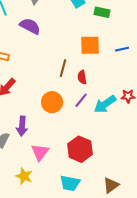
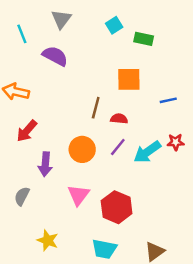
blue line: (122, 49) -> (168, 100), moved
red semicircle: (82, 77) -> (119, 119), turned 104
purple arrow: (22, 126) -> (45, 164), moved
pink triangle: (40, 152) -> (78, 195), moved

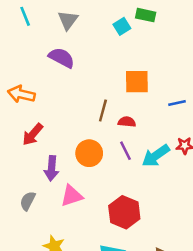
cyan line: (22, 34) -> (25, 16), moved
green rectangle: (144, 39) -> (146, 15), moved
purple line: (118, 147) -> (126, 151), turned -66
pink triangle: (78, 195) -> (72, 196), moved, turned 35

